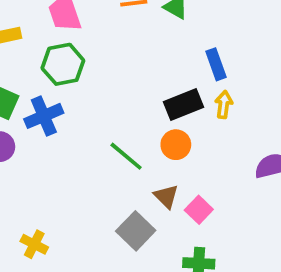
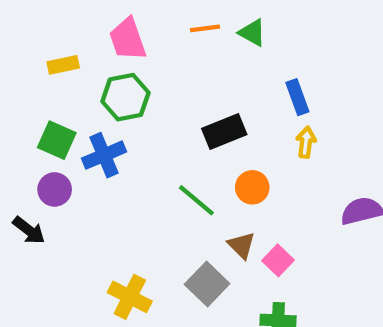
black rectangle: (183, 104) -> (224, 131), moved
yellow cross: (34, 244) -> (130, 297), moved, size x1.4

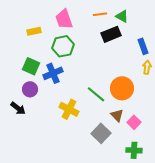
black rectangle: (224, 131) -> (111, 34), moved
orange circle: (252, 187) -> (122, 88), size x1.5
yellow cross: (130, 297) -> (69, 109), moved

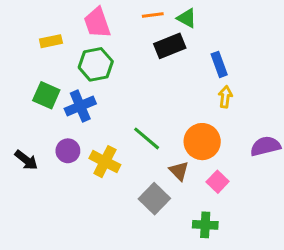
orange circle: (122, 88) -> (202, 142), moved
purple circle: (30, 89) -> (68, 151), moved
pink square: (134, 122) -> (218, 182), moved

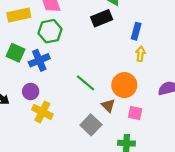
yellow rectangle: (51, 41) -> (19, 15), size x1.5
blue rectangle: (219, 64) -> (136, 31), turned 35
yellow cross: (105, 162) -> (42, 112), moved
pink square: (218, 182) -> (135, 113), turned -32

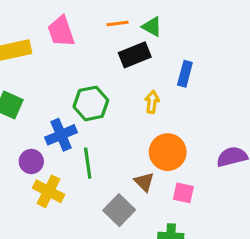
green hexagon: (50, 31) -> (91, 103), moved
yellow arrow: (140, 54) -> (152, 102), moved
blue cross: (39, 60) -> (61, 135), moved
green line: (86, 83) -> (88, 163), moved, turned 42

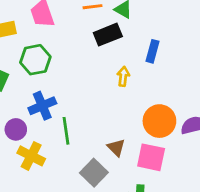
green hexagon: (91, 103) -> (35, 60), moved
orange circle: (168, 152) -> (159, 121), moved
pink square: (183, 193) -> (151, 157), size x1.5

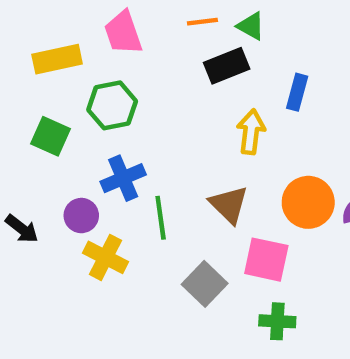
yellow arrow: (123, 76) -> (251, 132), size x1.4
brown triangle: (116, 148) -> (229, 205), moved, size x1.4
pink square: (151, 157) -> (266, 260), moved

